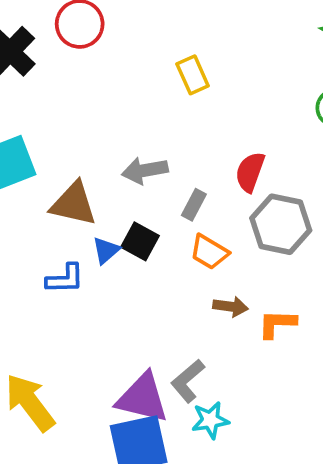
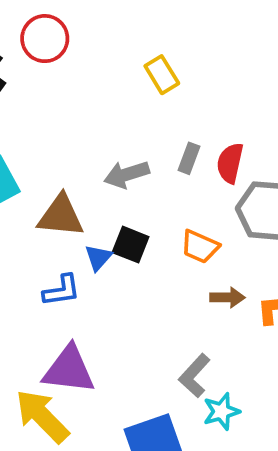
gray rectangle: (194, 205) -> (189, 158), moved
purple triangle: (142, 398) -> (69, 370), moved

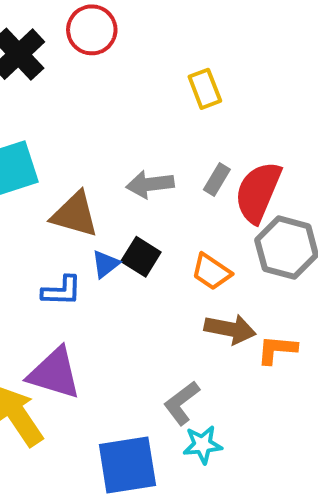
red semicircle: (230, 163) -> (258, 192), size x1.5
brown arrow: (227, 297) -> (230, 329), size x1.4

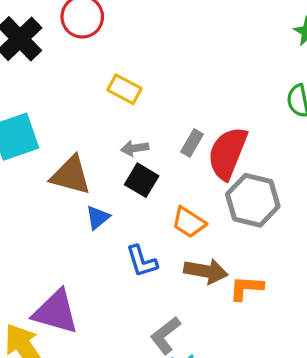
yellow rectangle: (205, 89) -> (125, 89), moved, turned -40
gray arrow: (150, 184) -> (135, 148), size x0.7
black square: (141, 257) -> (142, 180), moved
blue L-shape: (62, 291) -> (142, 261), moved, turned 72

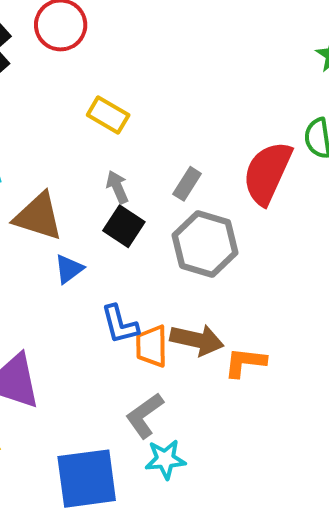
gray arrow: (135, 148) -> (117, 187), turned 72
red semicircle: (227, 153) -> (267, 173), moved
gray hexagon: (253, 200) -> (205, 244), moved
orange trapezoid: (189, 222) -> (152, 346), moved, turned 54

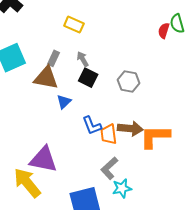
red semicircle: (267, 173) -> (164, 31), moved, size x0.5
gray rectangle: (187, 184) -> (54, 58), moved
gray hexagon: (205, 244) -> (129, 81), size x0.7
orange L-shape: (245, 362) -> (155, 137), size x1.5

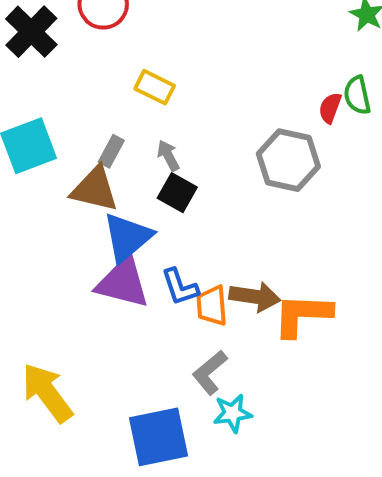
gray hexagon: (129, 81) -> (288, 160), moved, size x1.4
blue triangle: (64, 102) -> (127, 237), size x1.8
purple triangle: (43, 159) -> (123, 283), moved

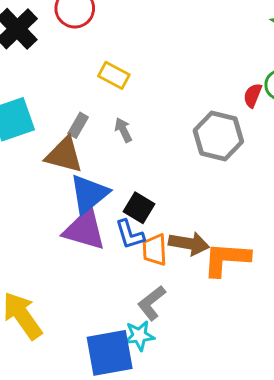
black square: (177, 193) -> (139, 208), moved
cyan star: (232, 413) -> (139, 336), moved

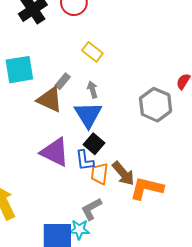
blue triangle: (89, 194) -> (88, 115), moved, turned -32
brown arrow: (189, 244) -> (123, 174), turned 30

